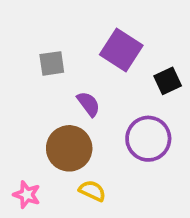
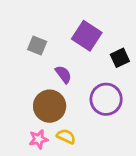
gray square: (52, 63) -> (37, 45), turned 30
pink star: (27, 195) -> (39, 139), moved, turned -30

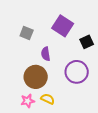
purple semicircle: (63, 74) -> (46, 54), turned -152

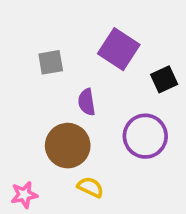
gray square: (27, 33) -> (51, 62), turned -32
pink star: (28, 101) -> (24, 195), moved

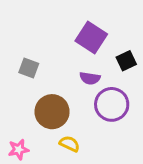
gray square: (51, 62) -> (29, 68), moved, turned 30
purple semicircle: (87, 102) -> (90, 78), moved, turned -72

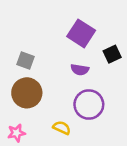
purple circle: (112, 104) -> (89, 105), moved
brown circle: (52, 112) -> (27, 93), moved

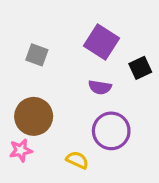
gray square: (26, 61) -> (37, 55), moved
pink star: (16, 133) -> (21, 150), moved

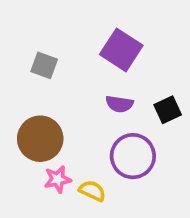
black square: (140, 68) -> (168, 110), moved
pink star: (21, 150) -> (58, 179), moved

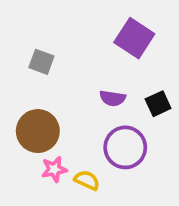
purple square: (121, 50) -> (134, 38), moved

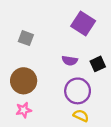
pink star: (54, 169) -> (24, 110), moved
yellow semicircle: (87, 180) -> (81, 116), moved

